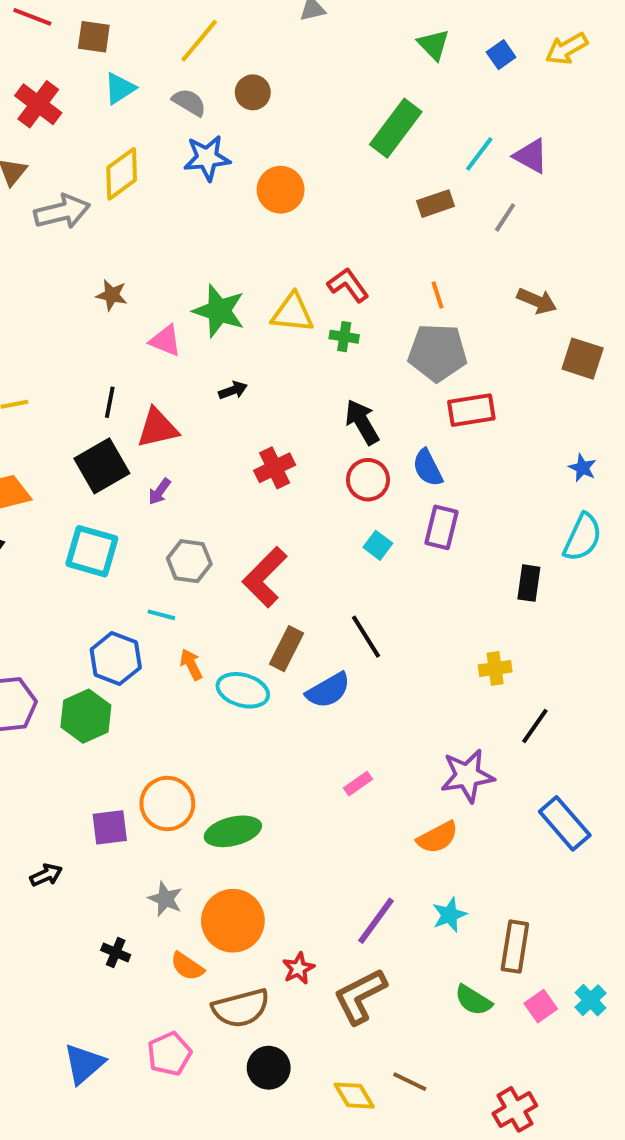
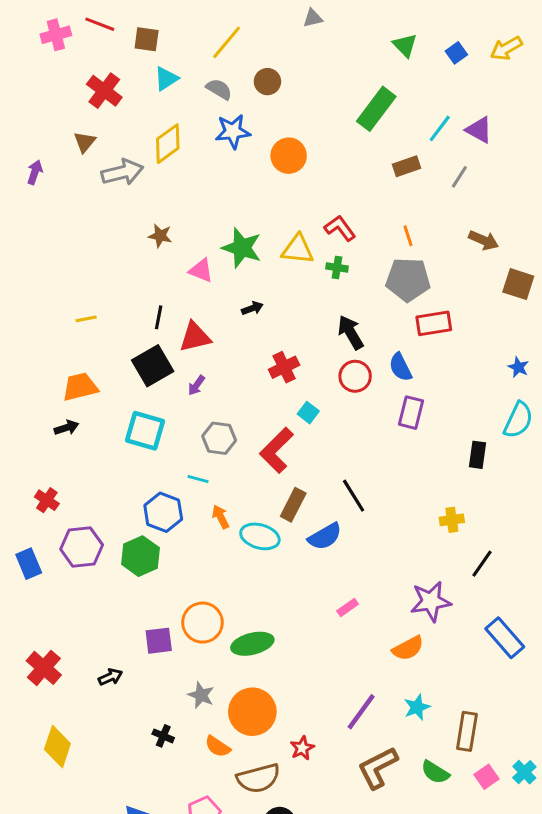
cyan square: (378, 545) -> (308, 413), moved
brown L-shape: (360, 996) -> (378, 768), moved

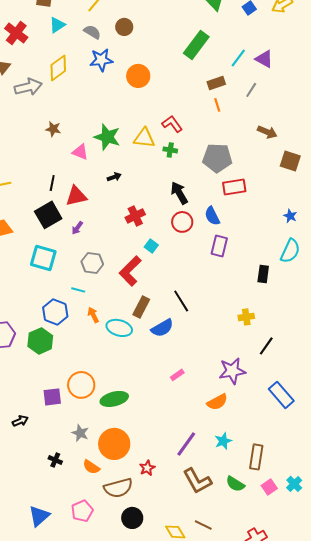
orange line: (408, 236) -> (217, 105), moved
brown L-shape: (378, 768) -> (197, 481), turned -92

